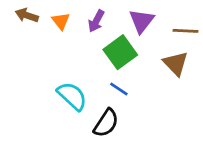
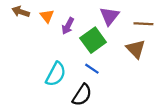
purple arrow: (96, 21) -> (68, 26), moved
cyan semicircle: (72, 96) -> (56, 74), turned 75

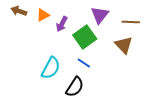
orange triangle: (47, 16) -> (43, 15), turned 40

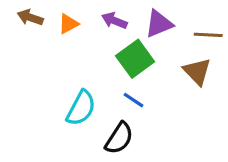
purple triangle: (100, 15) -> (159, 24), turned 30
purple arrow: (62, 24) -> (114, 21), moved, turned 84

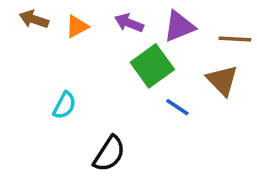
blue line: (134, 100) -> (177, 107), moved
cyan semicircle: (81, 108) -> (64, 105), moved, size x0.7
black semicircle: (119, 138) -> (109, 154), moved

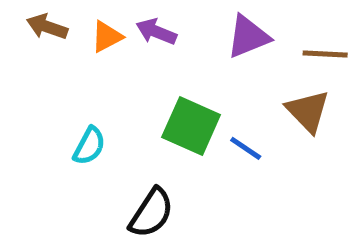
purple arrow: (129, 23) -> (156, 32), moved
green square: (152, 66) -> (191, 126), moved, turned -30

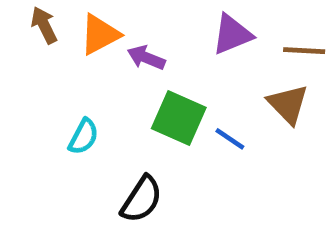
brown arrow: (47, 27) -> (44, 25), turned 45
purple arrow: (156, 32) -> (146, 58), moved
orange triangle: (107, 37) -> (100, 34), size x1.4

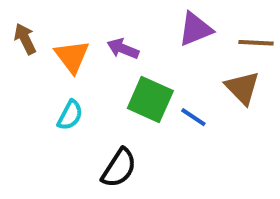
brown arrow: (44, 25) -> (25, 39), moved
orange triangle: (100, 34) -> (72, 56), moved, turned -39

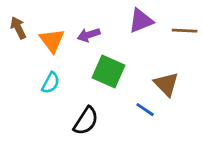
purple arrow: (123, 49) -> (89, 35), turned -40
brown triangle: (242, 88) -> (166, 84), moved
blue line: (193, 117) -> (145, 110), moved

